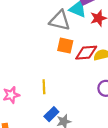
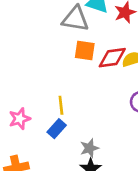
blue rectangle: (51, 114) -> (57, 129), moved

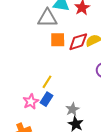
yellow line: (61, 105) -> (47, 82), turned 48
pink star: (20, 119) -> (31, 102), moved

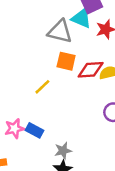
yellow line: (47, 82) -> (42, 87), moved
blue rectangle: (47, 99) -> (35, 130), turned 72

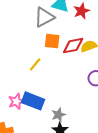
gray triangle: (60, 32) -> (44, 17), turned -35
blue rectangle: (35, 130) -> (33, 101), size x1.5

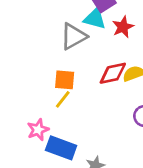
orange square: (52, 41) -> (65, 80), moved
pink star: (16, 101) -> (38, 130), moved

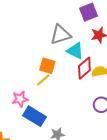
cyan triangle: (95, 19) -> (75, 51), moved
red diamond: (113, 73) -> (84, 68), turned -40

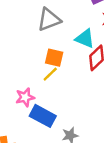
gray triangle: (61, 35) -> (49, 20), moved

